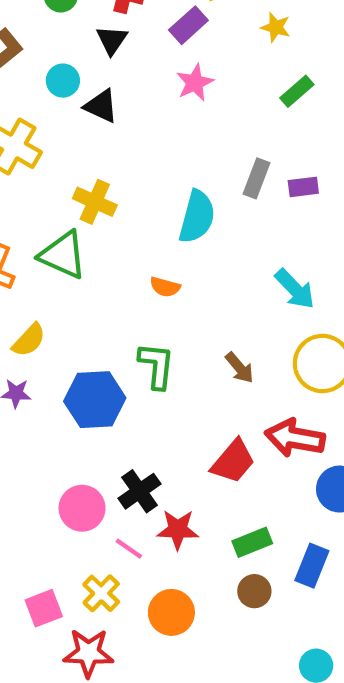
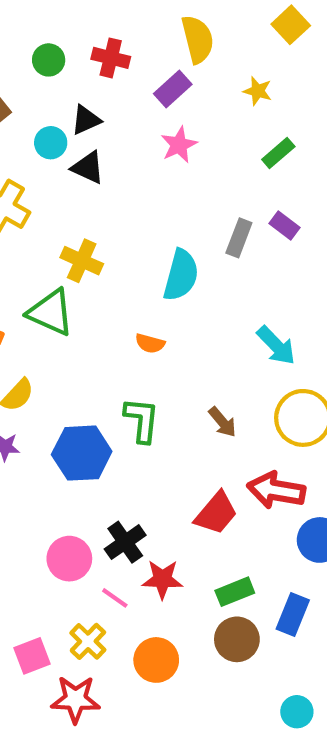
black triangle: (112, 40) -> (86, 120), moved, turned 32
purple rectangle: (303, 187) -> (284, 225), moved, turned 44
brown circle: (254, 591) -> (237, 639), size x1.4

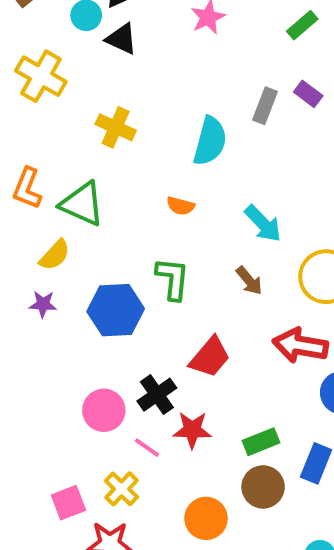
green triangle: (51, 312) -> (82, 204), moved
cyan arrow: (276, 345) -> (263, 224), moved
red trapezoid: (216, 513) -> (210, 357), moved
orange circle: (156, 660) -> (206, 518), moved

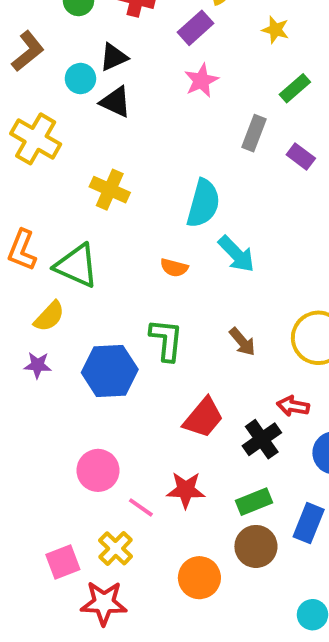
gray rectangle: (265, 106) -> (254, 133), moved
cyan arrow: (263, 224) -> (236, 254), moved
red arrow: (300, 345) -> (293, 406), size x0.6
black cross: (157, 395) -> (262, 439), moved

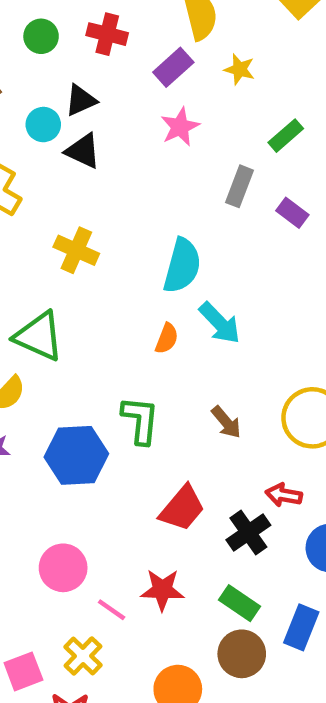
yellow star: (275, 30) -> (240, 69), moved
orange semicircle: (174, 268) -> (167, 338), moved, turned -84
green rectangle: (254, 502) -> (240, 603), turned 56

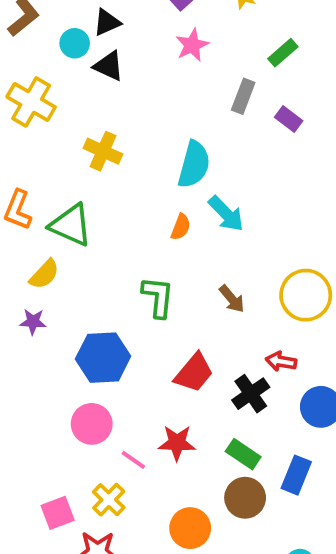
blue hexagon: (76, 455) -> (103, 358), moved

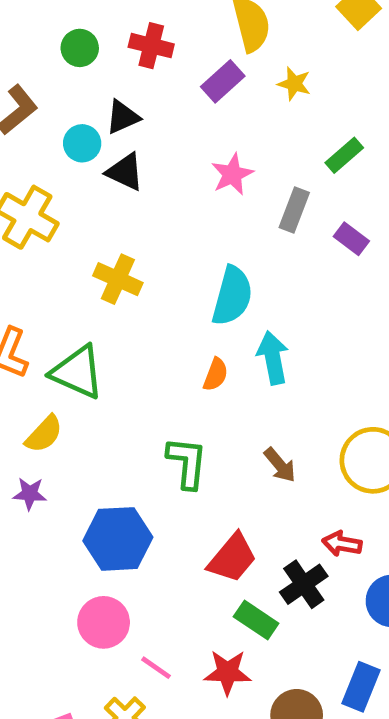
pink star: (192, 45) -> (232, 174), moved
cyan arrow: (226, 214) -> (273, 358), turned -147
red star: (177, 443) -> (228, 672), moved
green rectangle: (243, 454) -> (256, 620), moved

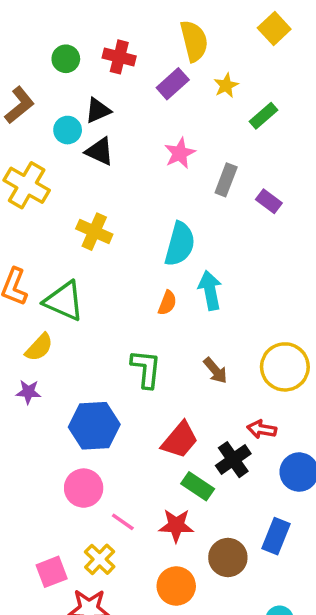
yellow star: (294, 84) -> (226, 85), turned 30
green rectangle: (344, 155) -> (264, 116), moved

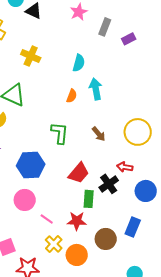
purple rectangle: (269, 201) -> (129, 39), turned -64
cyan semicircle: (180, 244) -> (79, 63), size x0.7
green rectangle: (198, 486) -> (89, 199), turned 60
yellow cross: (100, 559) -> (54, 244), moved

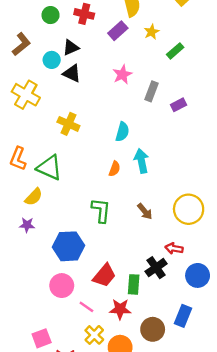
red trapezoid: (79, 173) -> (104, 275), moved

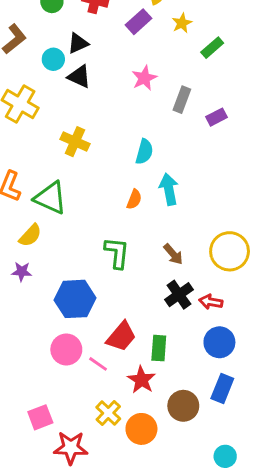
black cross: (156, 268) -> (179, 295), moved
blue circle: (198, 275) -> (219, 342), moved
pink line: (86, 307) -> (98, 364), moved
red star: (120, 309) -> (141, 380), turned 30

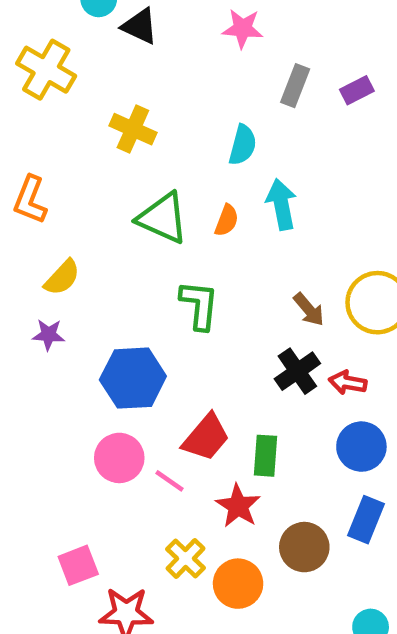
pink star: (144, 78) -> (243, 29), turned 30
gray rectangle: (182, 100) -> (295, 86), moved
green triangle: (50, 198) -> (163, 218), moved
brown arrow: (173, 254) -> (309, 309), moved

